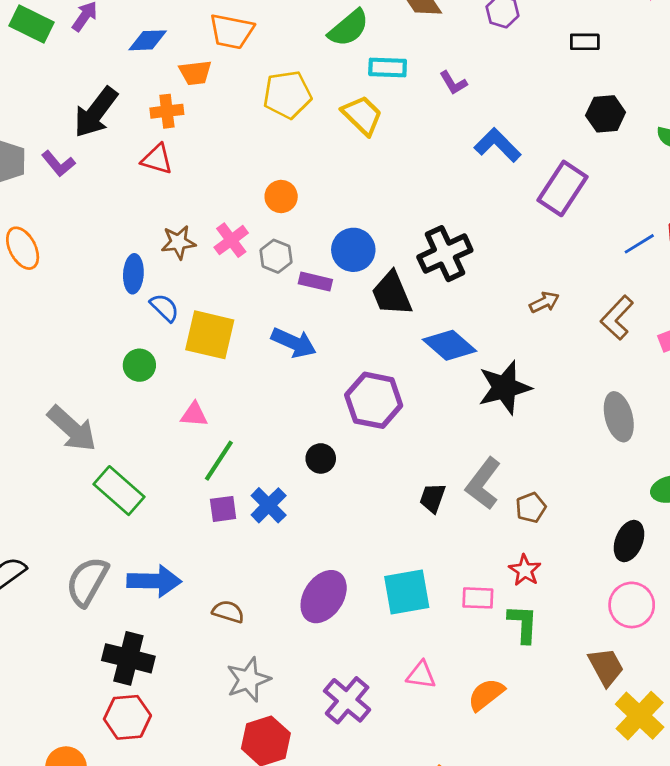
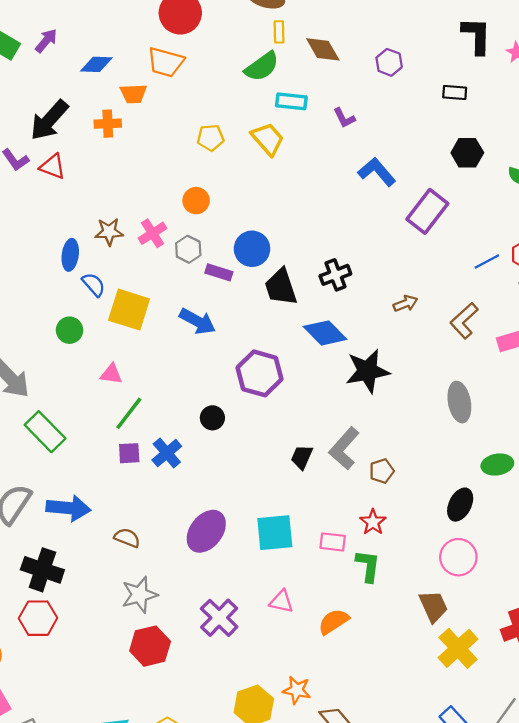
yellow pentagon: (287, 95) -> (211, 138), moved, size x0.7
red triangle: (157, 159) -> (53, 167), moved
black cross: (445, 254) -> (335, 275), moved, size x0.7

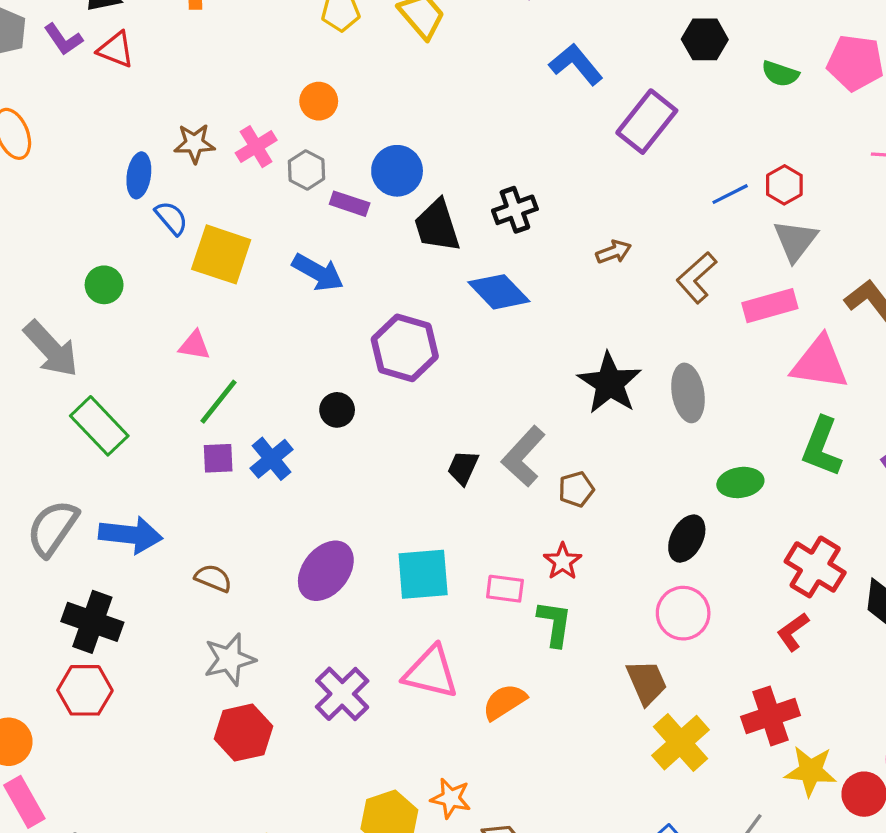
green circle: (70, 330) -> (104, 285), moved
black star: (367, 371) -> (610, 383), moved, turned -30
pink triangle: (281, 602) -> (431, 672), size x1.6

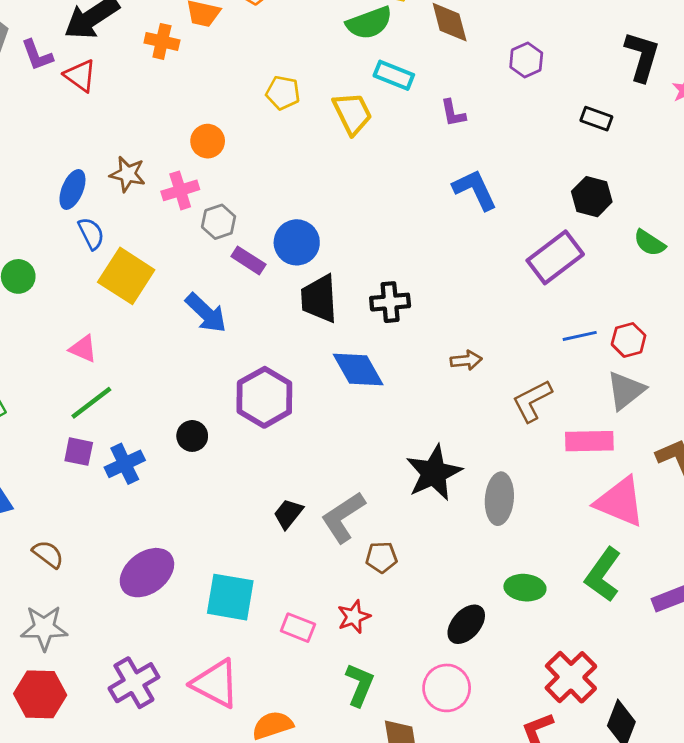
orange circle: (319, 101) -> (208, 141), moved
purple rectangle: (647, 122) -> (555, 257), moved
green L-shape: (555, 623) -> (360, 685), moved

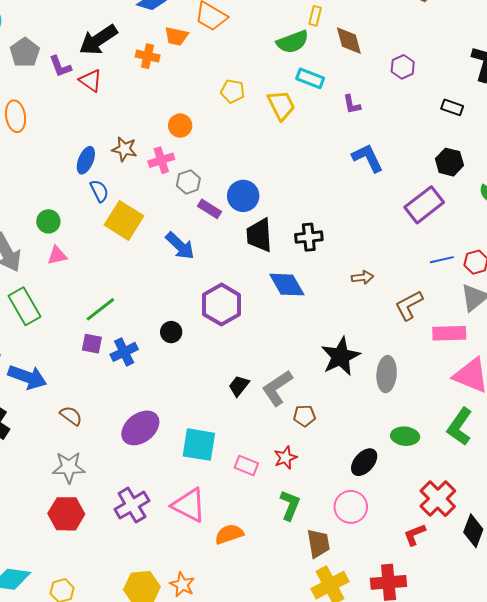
pink triangle: (83, 349) -> (57, 255), moved, turned -35

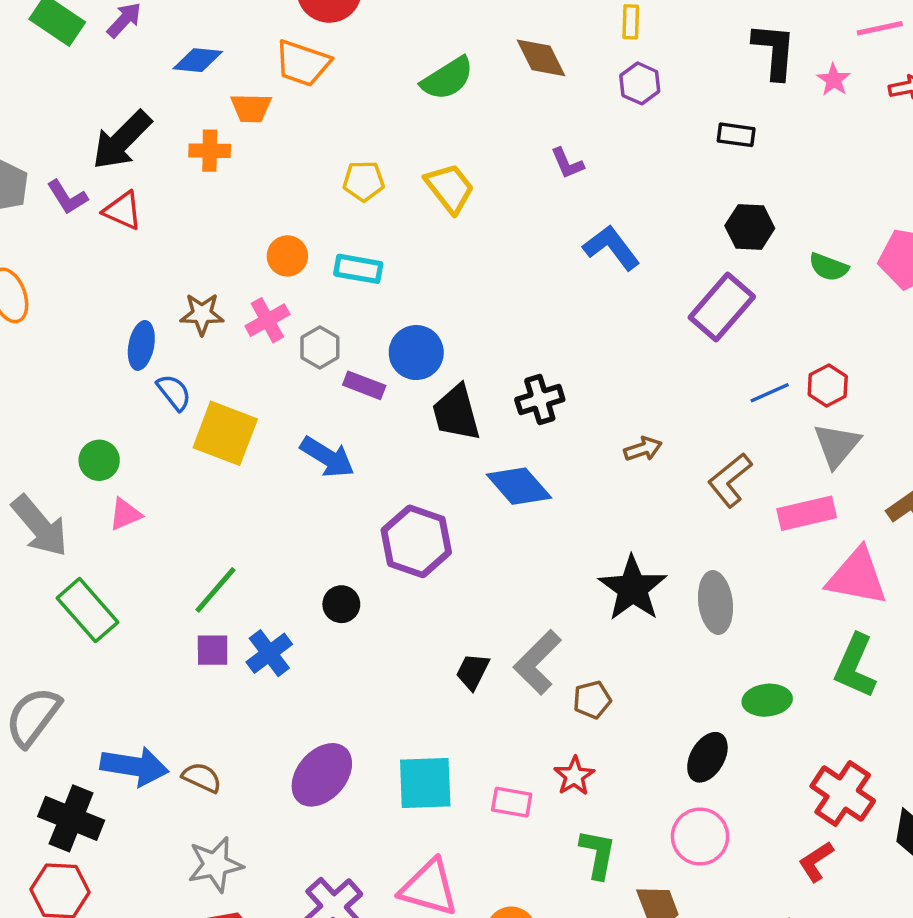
yellow rectangle: (315, 16) -> (631, 22), moved
cyan rectangle: (310, 78) -> (358, 269), moved
blue arrow: (27, 377) -> (134, 766), moved

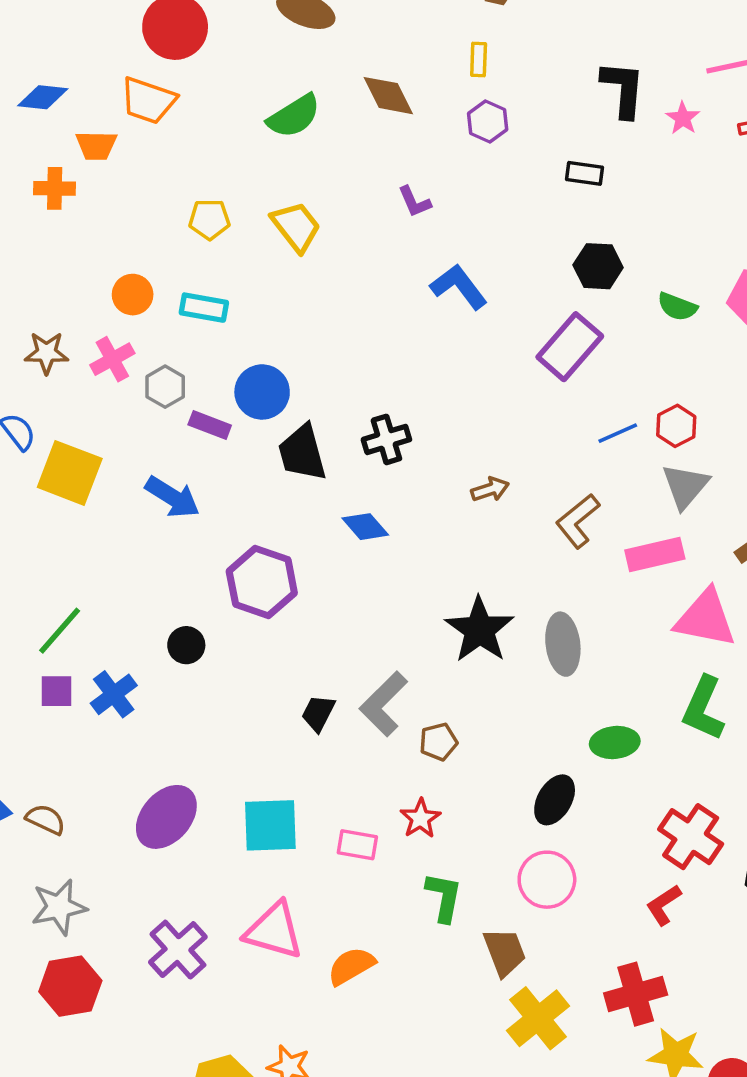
blue diamond: (519, 486) -> (365, 527), size x0.7

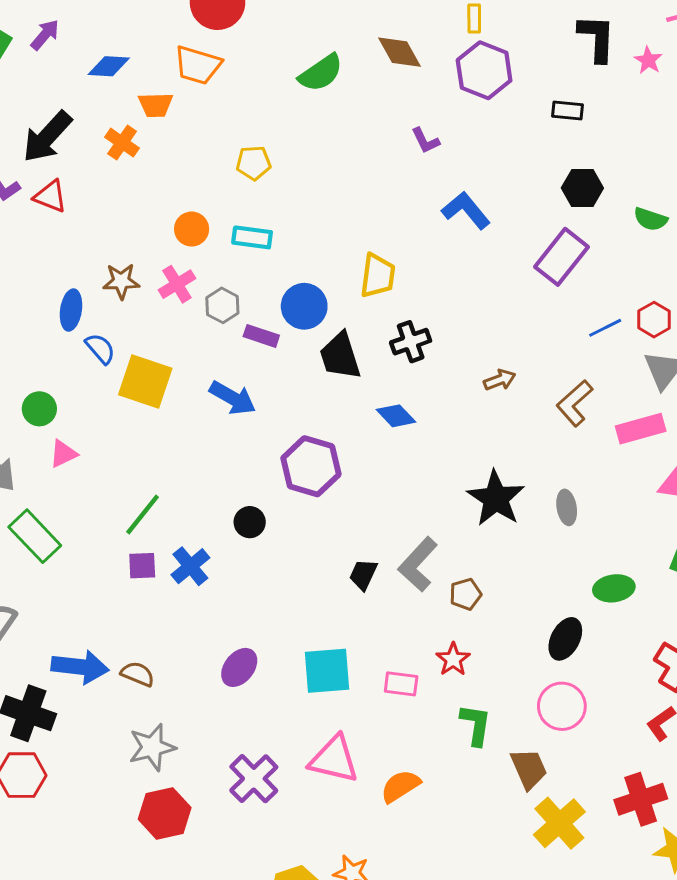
purple hexagon: (488, 121) -> (484, 70), size x1.6
orange cross: (55, 188) -> (122, 143), turned 36
yellow trapezoid: (296, 227) -> (378, 276), moved, turned 48
gray ellipse: (563, 644) -> (567, 507), size x0.7
purple ellipse: (166, 817) -> (239, 667), size x0.7

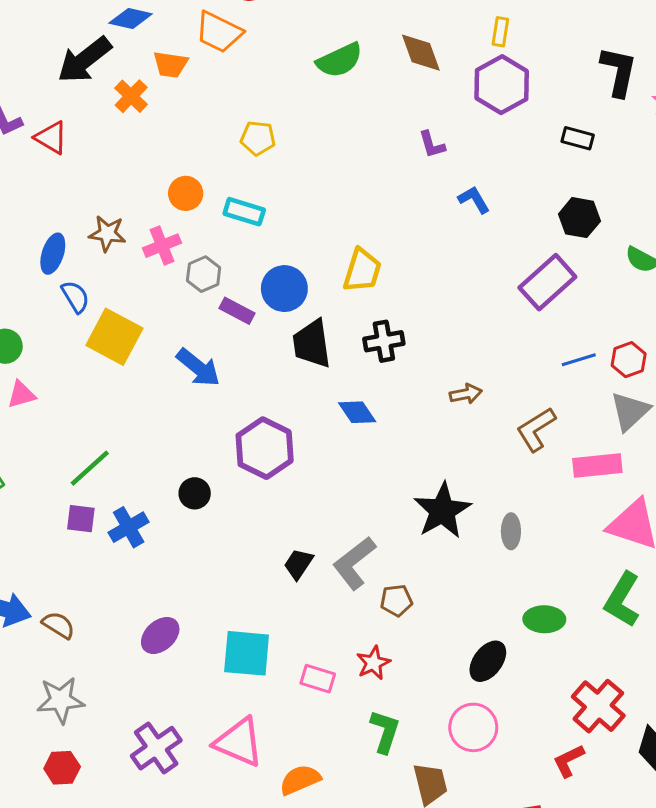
black arrow: (47, 137) -> (84, 60), moved
blue L-shape: (466, 210) -> (474, 200), moved, size x0.7
red hexagon: (165, 813) -> (62, 768), size x0.7

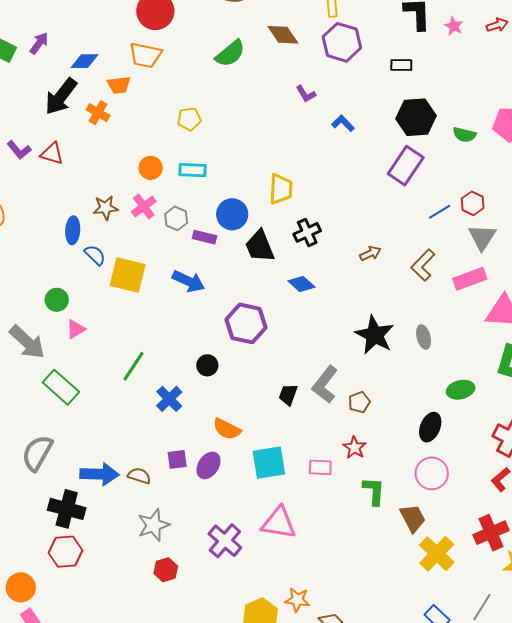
black hexagon: (579, 218) -> (416, 117), size x1.4
purple square: (81, 519) -> (177, 459), moved
orange semicircle: (300, 780) -> (227, 429), moved, turned -116

